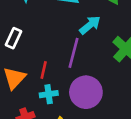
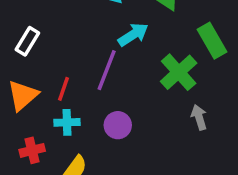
purple circle: (86, 92) -> (118, 125), size x0.6

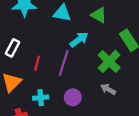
red line: (63, 89) -> (37, 63), moved
gray arrow: (199, 117) -> (108, 89), moved, turned -40

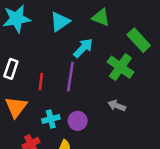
cyan triangle: (62, 13) -> (60, 22), turned -36
gray arrow: (108, 89) -> (117, 106), moved
purple circle: (73, 97) -> (78, 121), moved

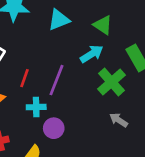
cyan arrow: (83, 48) -> (92, 54), moved
gray arrow: (117, 106) -> (119, 120), moved
cyan cross: (51, 119) -> (36, 107), moved

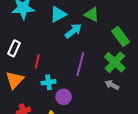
cyan arrow: (92, 54) -> (73, 31), moved
purple line: (57, 80) -> (80, 64), moved
green cross: (111, 82) -> (115, 62), moved

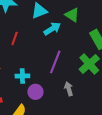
red line: (37, 61) -> (15, 38), moved
gray arrow: (112, 85) -> (69, 89), moved, turned 40

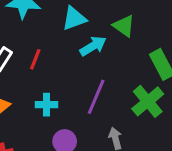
cyan cross: (22, 76) -> (46, 105), moved

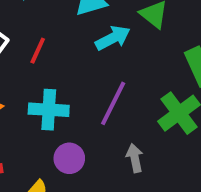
cyan cross: (46, 105) -> (49, 110), size x1.4

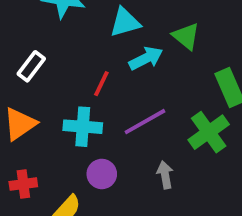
red line: (38, 51) -> (101, 84), moved
purple line: (113, 103) -> (145, 122), turned 33

